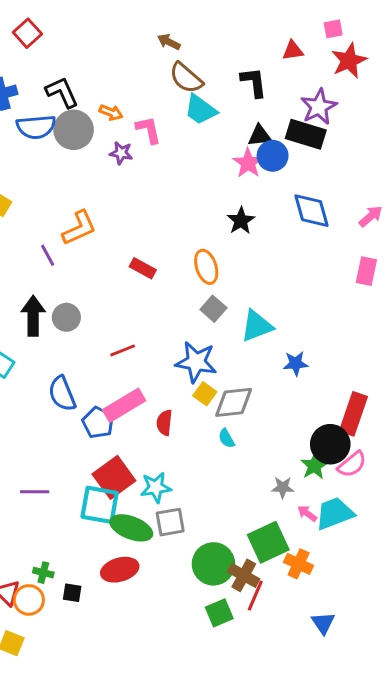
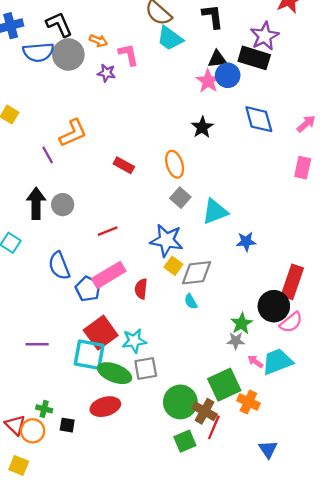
green star: (314, 466) -> (242, 323), moved

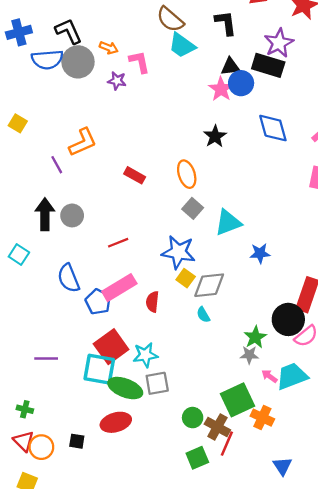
green circle: (180, 402) -> (193, 418), size x0.6
green cross: (44, 409) -> (25, 409), moved

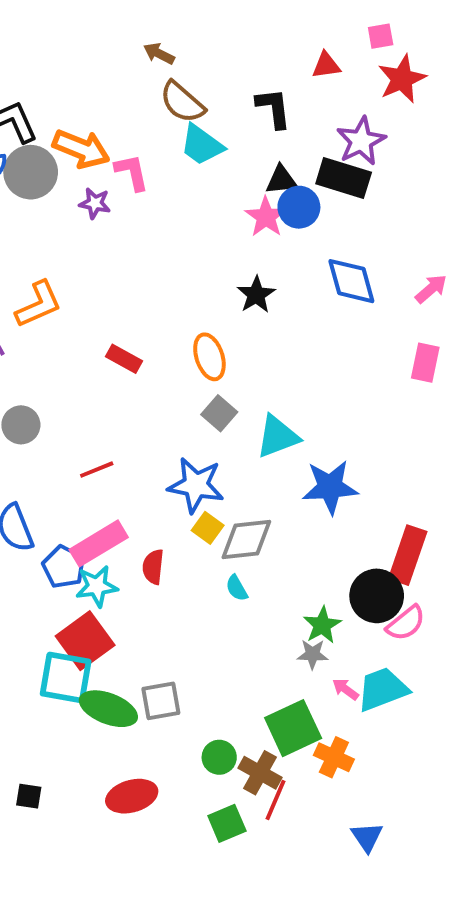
orange arrow: (109, 48) -> (81, 149), size x1.8
blue star: (260, 253) -> (330, 487), size x1.6
cyan star: (145, 355) -> (97, 586), moved
red ellipse: (116, 422) -> (132, 796), moved

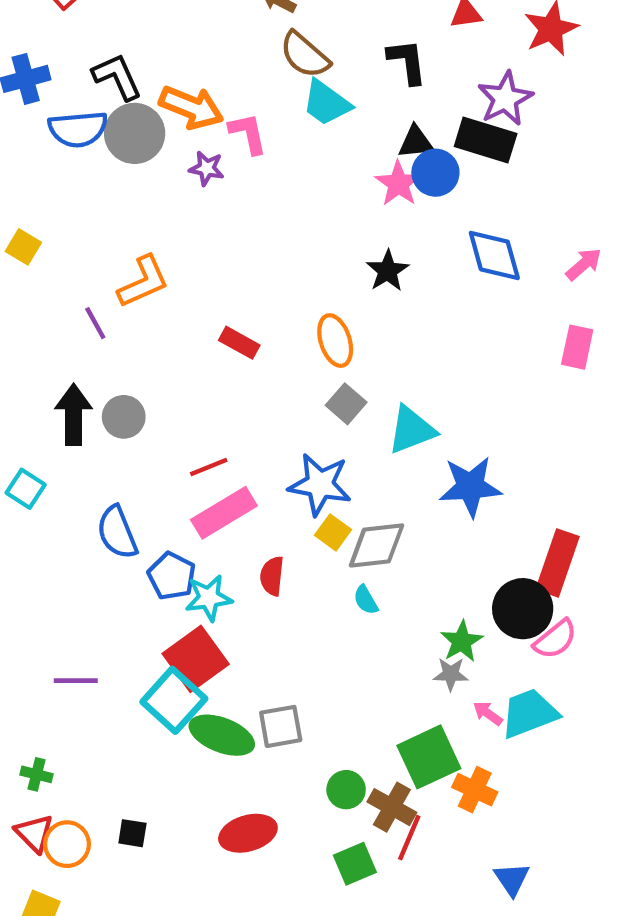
pink rectangle: (99, 543) -> (224, 513), moved
cyan square: (66, 678) -> (174, 700), turned 32

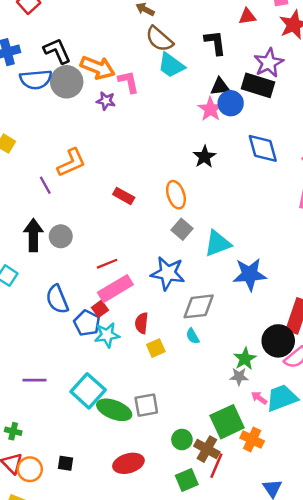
yellow square: (333, 532) -> (156, 348), moved, turned 30
red square: (196, 659) -> (100, 309), moved, size x0.5

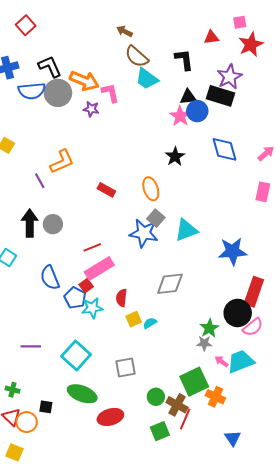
blue star: (168, 273) -> (144, 233), moved
blue star: (250, 274) -> (233, 251), moved
cyan semicircle: (193, 336) -> (150, 323), moved, turned 88
green ellipse: (114, 410) -> (82, 394), moved
black square: (65, 463) -> (46, 407), moved

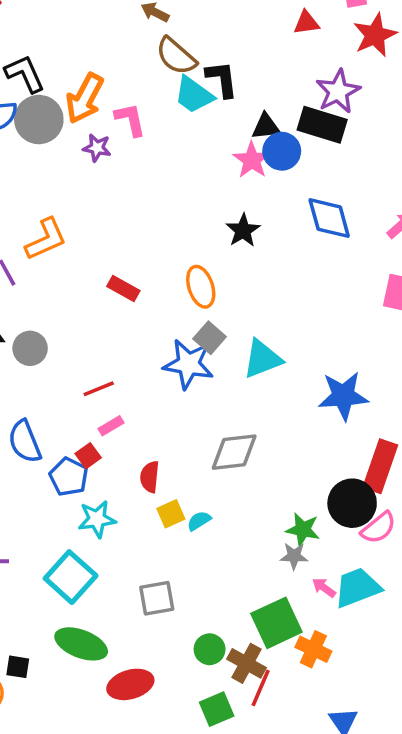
black L-shape: (184, 60) -> (222, 79), moved
orange arrow: (84, 81) -> (85, 98), turned 96
pink rectangle: (99, 269) -> (111, 426), size x0.5
cyan star: (92, 308) -> (97, 519), moved
green star: (209, 328) -> (303, 530), turned -30

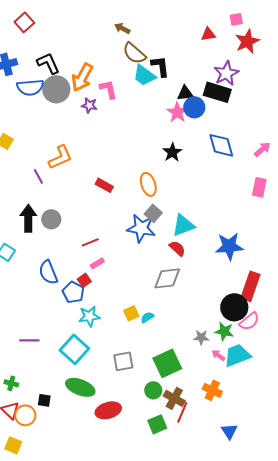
red semicircle: (150, 477) -> (177, 248), moved, turned 126
green star: (303, 530) -> (224, 331), moved
green square: (276, 623) -> (167, 363), moved

